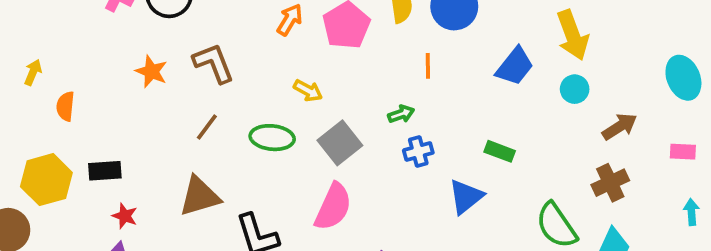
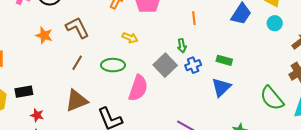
green arrow: (401, 114) -> (182, 46), turned 104
gray square: (340, 143) -> (165, 65), moved
green rectangle: (500, 151) -> (224, 60), moved
pink semicircle: (333, 207) -> (138, 88), moved

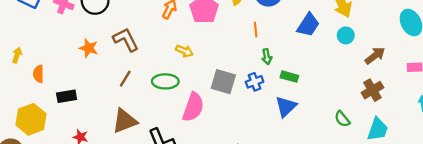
green arrow: (182, 46) -> (267, 57), moved
gray square: (165, 65) -> (223, 82), turned -30
black rectangle: (24, 92) -> (67, 96), moved
green semicircle: (272, 98) -> (342, 119), size x0.6

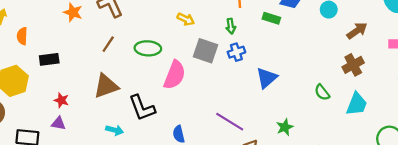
yellow arrow: (184, 51) -> (186, 19), moved
green arrow: (267, 57) -> (231, 26), moved
green rectangle: (289, 77) -> (271, 18), moved

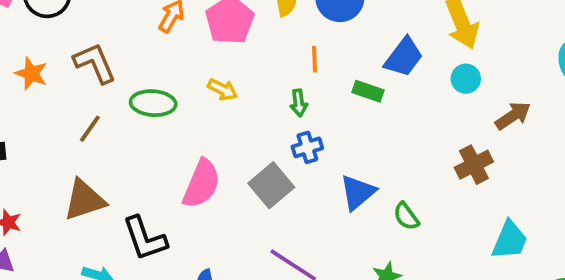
green ellipse: (148, 48) -> (153, 103), moved
gray square: (205, 51) -> (271, 185), moved, turned 30
brown cross: (353, 65) -> (474, 165), moved
green semicircle: (322, 92) -> (406, 216), moved

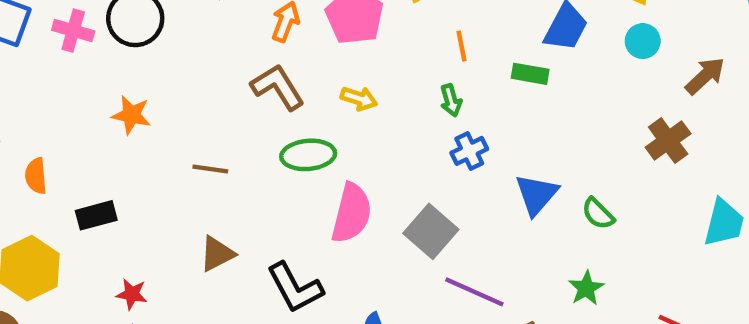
brown L-shape: (95, 63) -> (278, 87), moved
green ellipse: (153, 103) -> (308, 155), moved
brown line: (90, 129) -> (210, 169), turned 72
gray square: (271, 185) -> (431, 231), moved
brown triangle: (84, 200) -> (217, 254), size x0.7

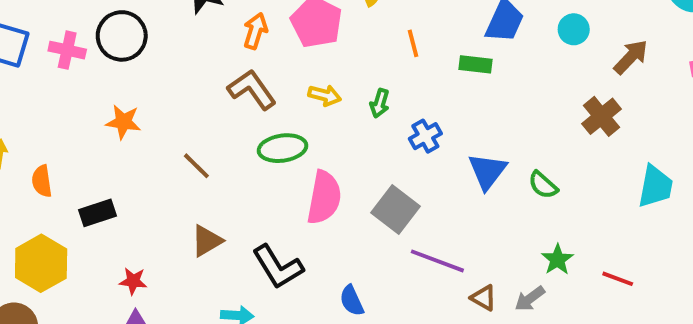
green arrow: (451, 100) -> (380, 103), moved, turned 36
brown line: (210, 169) -> (196, 166), turned 40
green star: (586, 288) -> (557, 259), moved

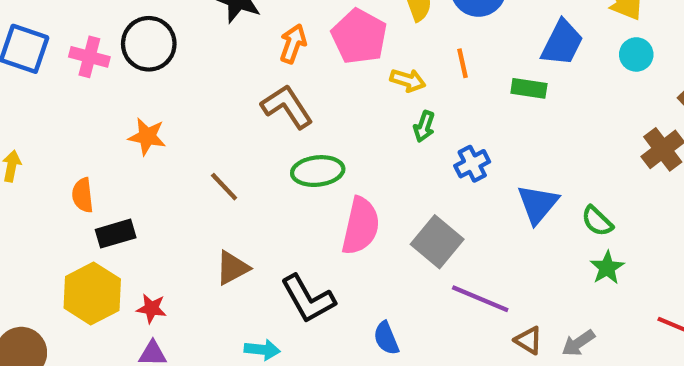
yellow arrow: (325, 95) -> (408, 80), moved
orange semicircle: (42, 181) -> (83, 195), moved
green star: (557, 259) -> (607, 268), moved
yellow hexagon: (41, 263) -> (92, 294), moved

